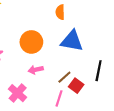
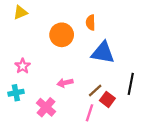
orange circle: (31, 42) -> (62, 35), moved

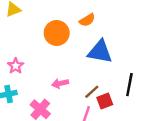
orange semicircle: (91, 23) -> (87, 20), turned -120
red square: (107, 99) -> (105, 101), turned 32

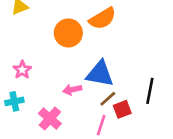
orange semicircle: (87, 20) -> (103, 19), size x1.5
blue triangle: (100, 52) -> (100, 74), moved

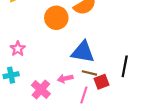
pink arrow: (72, 90) -> (65, 78), moved
brown line: (108, 99) -> (89, 73), turned 56

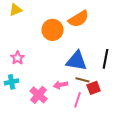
black line: (125, 66) -> (106, 59), moved

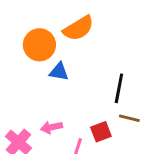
blue triangle: (77, 61) -> (59, 72), moved, size x0.6
brown line: (83, 80) -> (129, 118), moved

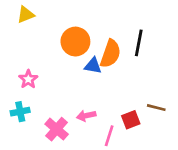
orange semicircle: (78, 28) -> (110, 54), moved, turned -40
black line: (119, 88) -> (139, 43), moved

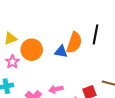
yellow triangle: (26, 15) -> (10, 39), moved
orange circle: (75, 42) -> (32, 50), moved

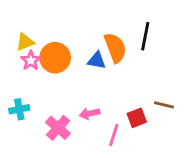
orange semicircle: (74, 43) -> (115, 48), turned -40
pink star: (12, 62) -> (31, 61), moved

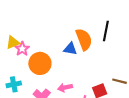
yellow triangle: (25, 42) -> (13, 42), moved
orange circle: (55, 58) -> (40, 63), moved

